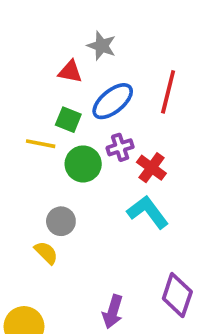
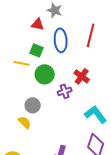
blue ellipse: (113, 101) -> (61, 40), turned -55
purple cross: (120, 147) -> (65, 91), moved
cyan L-shape: (148, 212) -> (96, 114), moved

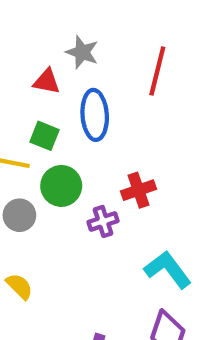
red line: (91, 35) -> (157, 71), moved
red cross: (82, 76) -> (139, 190), turned 35
gray circle: (33, 105) -> (19, 215), moved

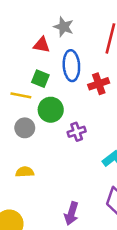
red cross: (139, 190) -> (99, 84), moved
yellow semicircle: (19, 286) -> (25, 172), turned -48

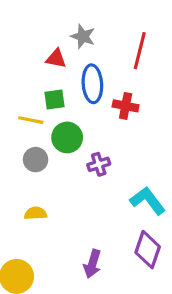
green square: (40, 79) -> (54, 100), turned -30
red cross: (99, 84) -> (126, 106), turned 30

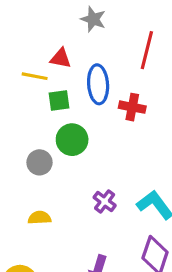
gray star: (83, 36) -> (93, 19), moved
yellow line: (31, 120) -> (35, 76), moved
purple cross: (99, 164) -> (105, 201), moved, turned -35

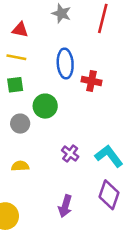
red line: (147, 50) -> (103, 18), moved
red triangle: (61, 58) -> (20, 30), moved
green square: (59, 101) -> (15, 85), moved

